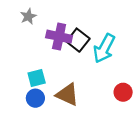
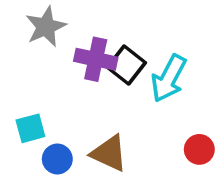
gray star: (28, 16) -> (46, 27), size x1.5
cyan square: (37, 78) -> (30, 128), moved

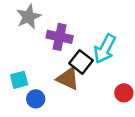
black square: (126, 65) -> (81, 62), moved
brown triangle: (109, 153) -> (68, 79), moved

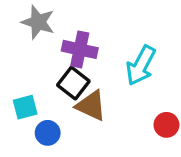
gray star: (29, 17) -> (38, 22), turned -30
black square: (81, 62) -> (73, 83), moved

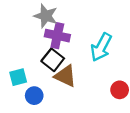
gray star: (38, 22) -> (46, 16), moved

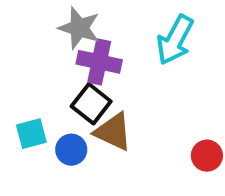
cyan arrow: (101, 47) -> (175, 40), moved
blue circle: (34, 96) -> (71, 150), moved

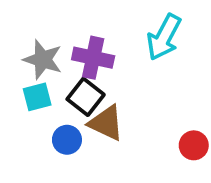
gray star: (79, 28) -> (43, 60), moved
cyan square: (31, 134) -> (37, 97), moved

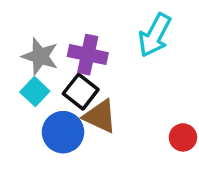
cyan square: (37, 97) -> (35, 92), turned -32
blue circle: (67, 140) -> (63, 132), size x1.5

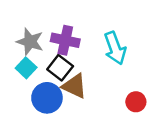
cyan arrow: (155, 35) -> (115, 48), moved, turned -48

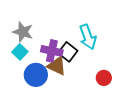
purple cross: (65, 40) -> (52, 51), moved
black square: (60, 68) -> (68, 52), moved

